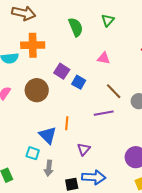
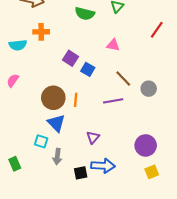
green semicircle: (76, 27) -> (85, 14), turned 126
orange cross: (33, 45) -> (41, 32), size x0.7
brown circle: (37, 90) -> (53, 98), moved
orange line: (67, 123) -> (76, 100), moved

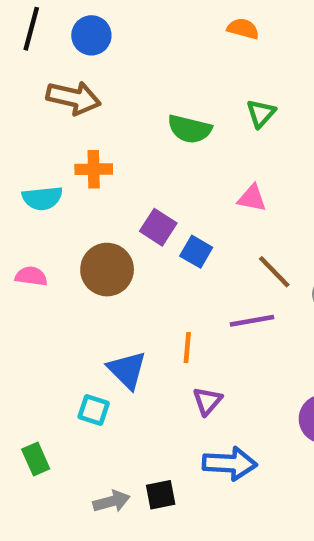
pink semicircle: (13, 81) -> (31, 276), turned 64
brown circle: (53, 98) -> (107, 270), moved
orange line: (76, 100) -> (187, 348), moved
gray arrow: (57, 157) -> (111, 501), moved, turned -112
black square: (81, 173) -> (161, 495), moved

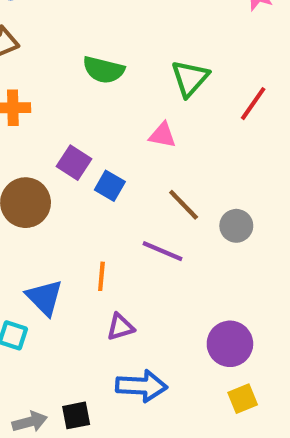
green triangle: (261, 113) -> (190, 78), moved, size x1.4
purple line: (252, 321) -> (163, 251), turned 33
purple triangle: (207, 401) -> (120, 327), turned 32

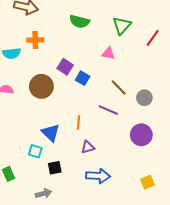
purple circle: (230, 344) -> (141, 135), moved
black square: (76, 415) -> (55, 168), moved

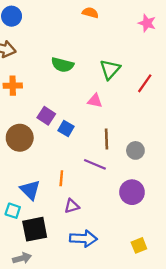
brown line: (119, 87) -> (107, 139), turned 42
black square: (55, 168) -> (35, 229), size x1.6

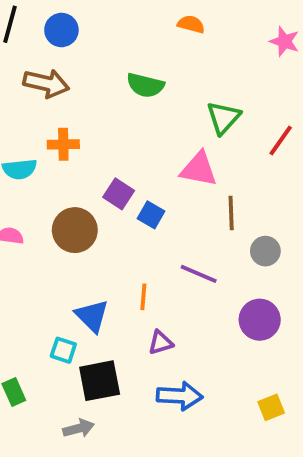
green semicircle: (63, 65) -> (145, 85), moved
pink triangle: (95, 101) -> (199, 169), size x1.5
brown line: (107, 139) -> (231, 213), moved

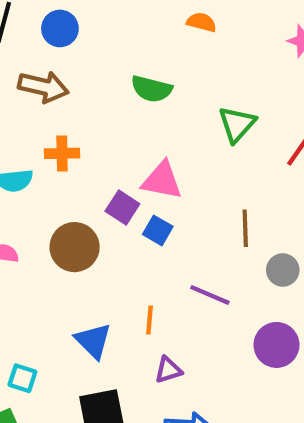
pink triangle: (199, 169) -> (162, 180), moved
cyan square: (63, 350) -> (22, 378), moved

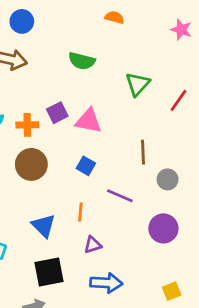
orange cross: (62, 153) -> (27, 125), moved
purple square: (122, 208) -> (57, 113), moved, turned 30
blue square: (158, 230) -> (86, 166), moved

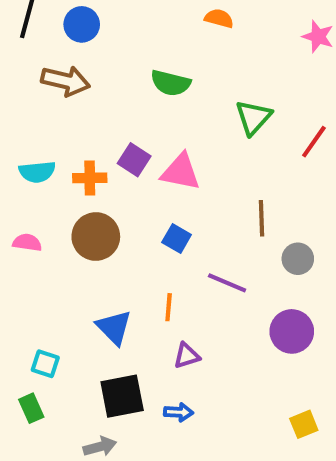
purple square: (57, 113) -> (134, 160), turned -30
blue arrow: (106, 283) -> (179, 412), moved, size x0.6

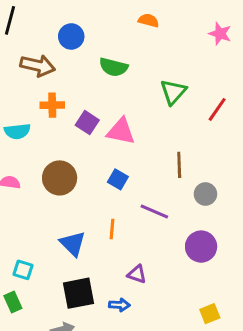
blue circle: (82, 24) -> (71, 36), moved
orange cross: (90, 178) -> (52, 105), moved
purple triangle: (187, 356) -> (137, 274), moved, turned 36

